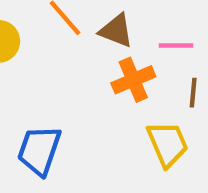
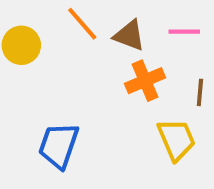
pink line: (176, 46) -> (184, 32), moved

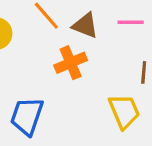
orange cross: (145, 81) -> (71, 63), moved

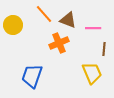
pink line: (131, 22) -> (93, 28), moved

